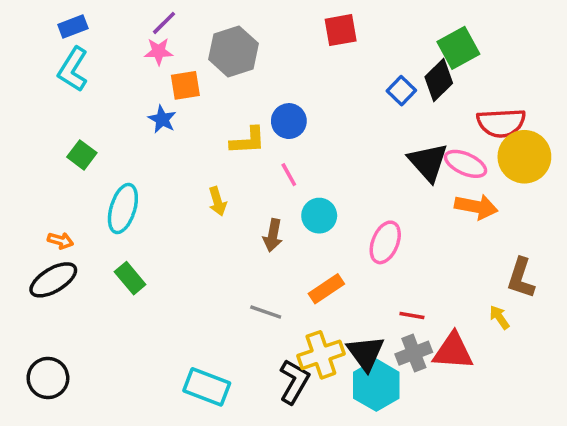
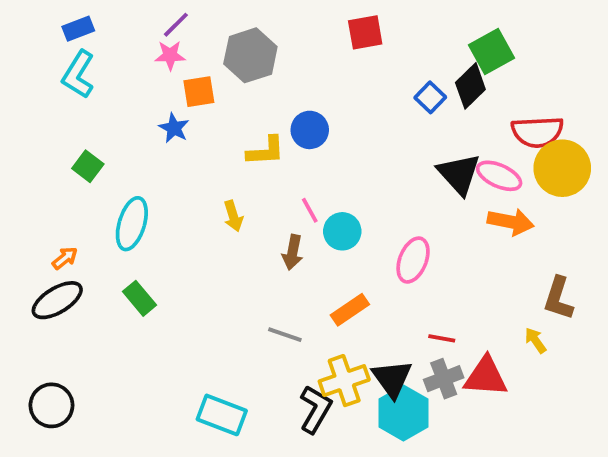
pink line: (289, 175) -> (310, 210), moved
orange arrow: (60, 241) -> (65, 258), turned -55

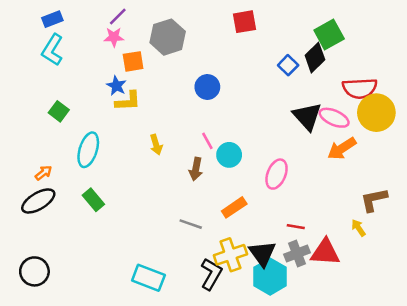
yellow L-shape: (266, 151) -> (128, 101), moved
orange arrow: (511, 222) -> (342, 148), turned 136
brown L-shape: (558, 298) -> (374, 200), turned 60

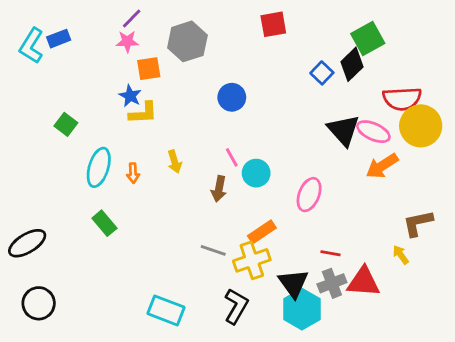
blue rectangle: (52, 19) -> (59, 39), moved
cyan L-shape: (52, 50) -> (31, 46), moved
orange arrow: (43, 173) -> (133, 173), moved, turned 126
black ellipse: (38, 201) -> (27, 243), moved
yellow cross: (230, 255) -> (252, 260), moved

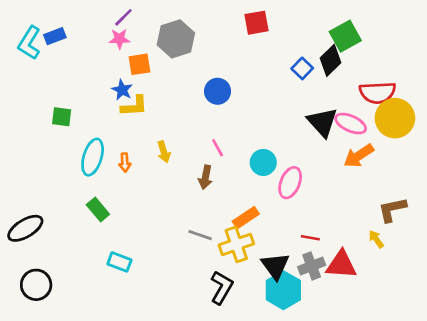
green square: (66, 124) -> (62, 117), turned -30
cyan circle: (256, 173) -> (263, 162), moved
cyan rectangle: (166, 310) -> (119, 262), moved, size x0.7

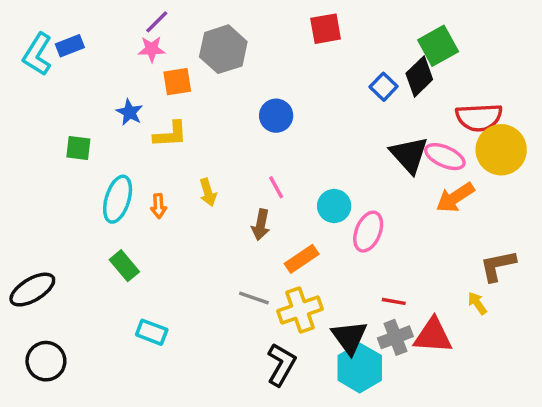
blue star: (122, 90) -> (130, 112), moved
orange rectangle: (246, 218) -> (302, 259), moved

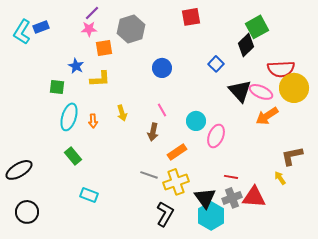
blue square: (384, 87) -> (216, 64), moved
green square: (78, 148) -> (57, 87), moved

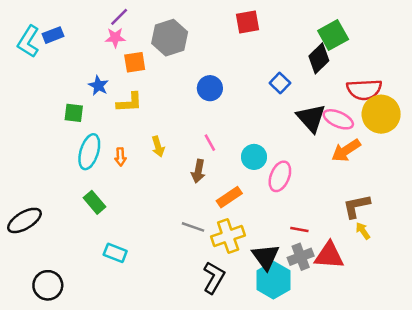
brown L-shape: (292, 156) -> (356, 206), moved
black circle: (27, 212) -> (48, 285), moved

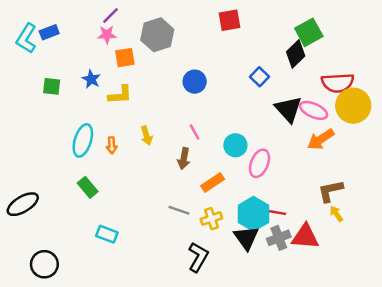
green square: (74, 113) -> (52, 86), moved
yellow cross: (228, 236) -> (211, 219), size x0.7
cyan hexagon: (273, 280) -> (253, 214), moved

